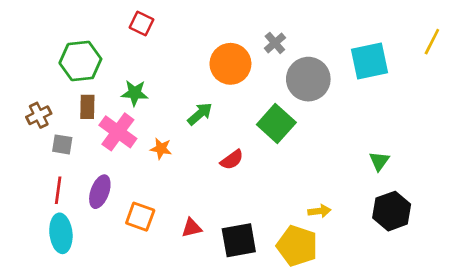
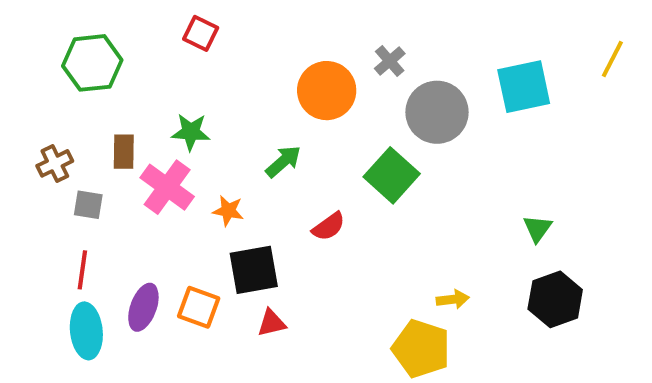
green hexagon: (80, 61) -> (92, 63), moved
purple ellipse: (100, 192) -> (143, 307), moved
black square: (239, 240) -> (254, 270), moved

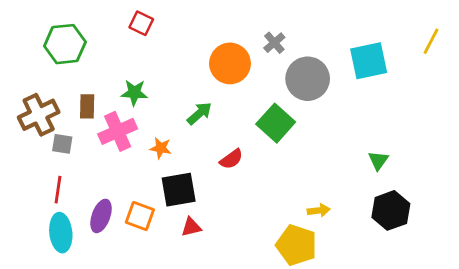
brown cross: (55, 163) -> (39, 115), size x1.6
pink cross: (167, 187) -> (118, 131), turned 30

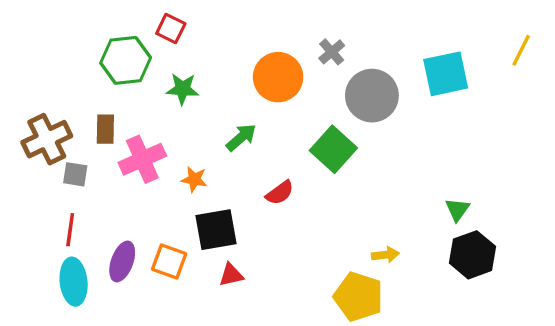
green hexagon: (65, 44) -> (126, 60), moved
green star: (134, 93) -> (183, 89), moved
green triangle: (378, 161) -> (457, 210), moved

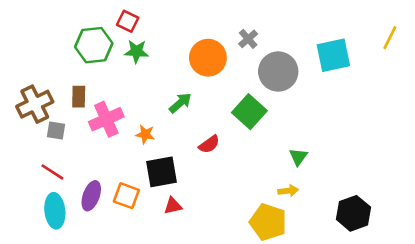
green star: (183, 89) -> (136, 51), moved
green triangle: (457, 210) -> (298, 157), moved
red line: (70, 230) -> (52, 172), turned -65
black hexagon: (473, 255) -> (353, 213), moved

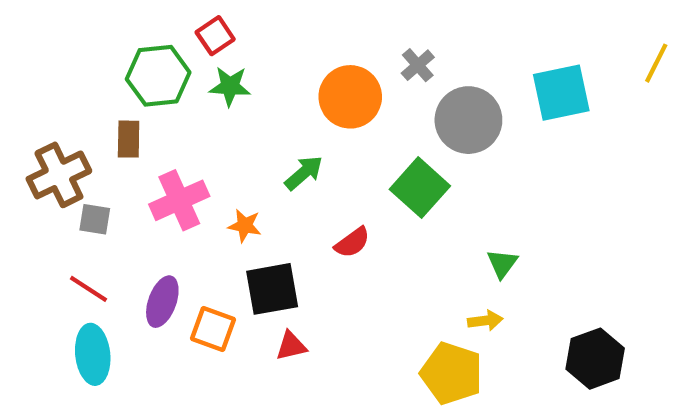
red square: (128, 21) -> (215, 36), turned 30
brown rectangle: (79, 97) -> (129, 139), moved
purple ellipse: (91, 196) -> (162, 302), moved

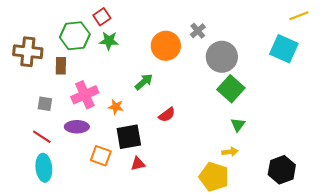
yellow line: (656, 63) -> (299, 16), moved, turned 42
cyan square: (561, 93) -> (284, 49), moved, turned 36
brown cross: (59, 175) -> (28, 52), moved, turned 32
green square: (420, 188) -> (231, 89), moved
purple ellipse: (162, 302) -> (77, 127), moved, turned 70

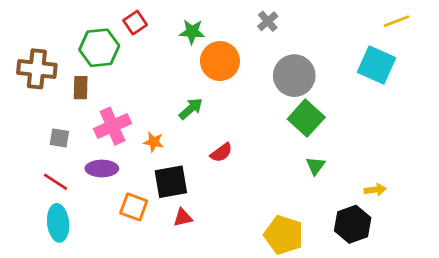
gray cross: (198, 31) -> (268, 21), moved
green star: (109, 41) -> (192, 32), moved
yellow arrow: (230, 152) -> (375, 190), moved
black hexagon: (282, 170) -> (353, 224), moved

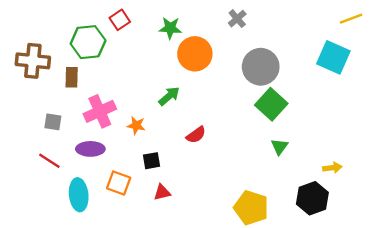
black square: (171, 182) -> (151, 161), size x0.6
cyan ellipse: (58, 223) -> (79, 195), moved

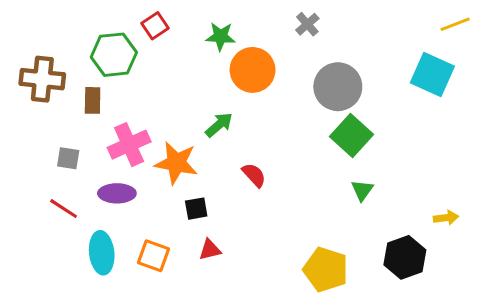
orange star: (136, 125) -> (176, 163), size x1.8
red semicircle: (196, 135) -> (254, 175), turned -96
yellow arrow: (332, 168) -> (446, 218), moved
orange square: (119, 183) -> (153, 256), moved

